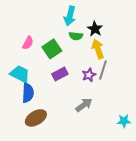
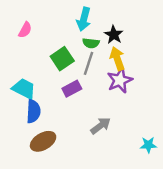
pink semicircle: (28, 43) -> (25, 30), moved
gray line: (103, 70) -> (89, 63), moved
purple star: (89, 75) -> (120, 80), moved, size x1.5

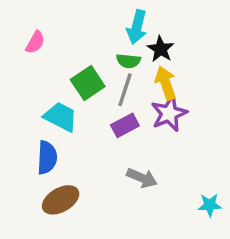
cyan arrow: (84, 19) -> (137, 27), moved
cyan trapezoid: (24, 89) -> (61, 117), moved
purple rectangle: (72, 89) -> (125, 125), moved
gray arrow: (101, 126) -> (142, 178), turned 60

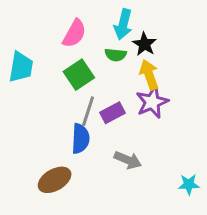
pink semicircle: (35, 42) -> (74, 33), moved, size x1.4
gray line: (125, 90) -> (88, 111), moved
cyan trapezoid: (61, 117) -> (21, 67), moved, turned 72
blue semicircle: (47, 158) -> (80, 139), moved

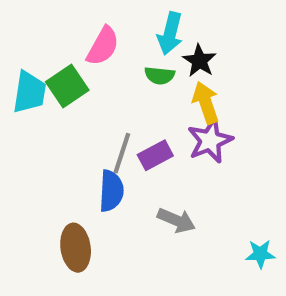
green square: (79, 75) -> (67, 86), moved
brown ellipse: (55, 180) -> (76, 248), turned -68

